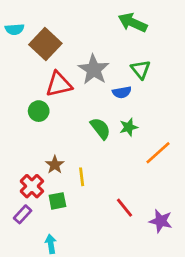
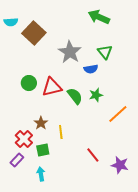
red triangle: (59, 84) -> (52, 87), moved
cyan arrow: (51, 244) -> (41, 174), moved

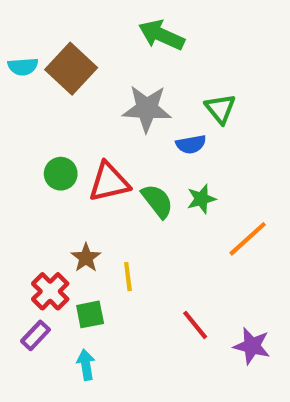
green arrow: (99, 17) -> (162, 35), moved
cyan semicircle: (11, 22) -> (23, 67), moved
gray star: (70, 52) -> (147, 109), turned -30

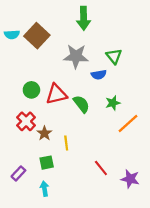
green arrow: (162, 35) -> (84, 18), turned -115
green star: (201, 199) -> (113, 103), moved
red cross: (50, 291) -> (26, 121), moved

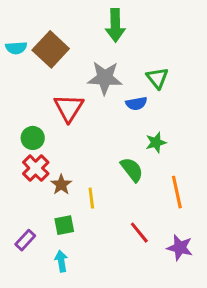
green circle: (31, 90) -> (33, 138), moved
red triangle: (56, 94) -> (69, 108), moved, turned -45
green semicircle: (81, 104) -> (132, 170), moved
orange line: (128, 124) -> (177, 192), moved, turned -60

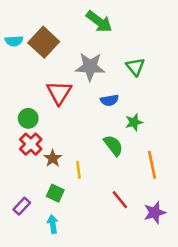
green arrow: (115, 25) -> (99, 22), turned -52
blue semicircle: (136, 103) -> (109, 100), moved
green square: (64, 225) -> (55, 193), turned 36
purple star: (180, 248) -> (155, 213), turned -30

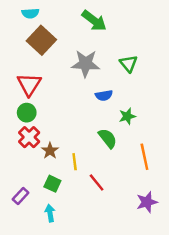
cyan semicircle: (14, 41) -> (30, 13), moved
red triangle: (59, 93) -> (29, 84), moved
red line: (120, 200) -> (97, 182), moved

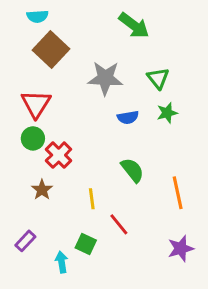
green arrow: (94, 21) -> (134, 25), moved
green star: (127, 116) -> (167, 113), moved
red cross: (29, 137) -> (59, 155), moved
brown star: (50, 151) -> (42, 190), moved
green square: (52, 184) -> (86, 244), moved

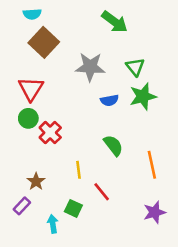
green star: (167, 113) -> (143, 96), size x1.5
brown star: (42, 190) -> (36, 181), moved

